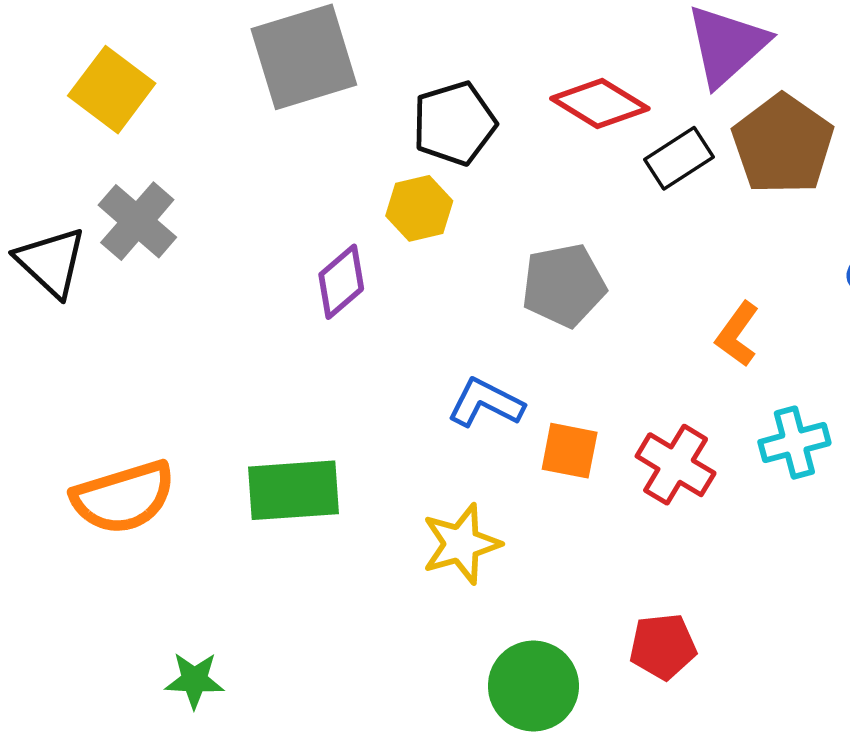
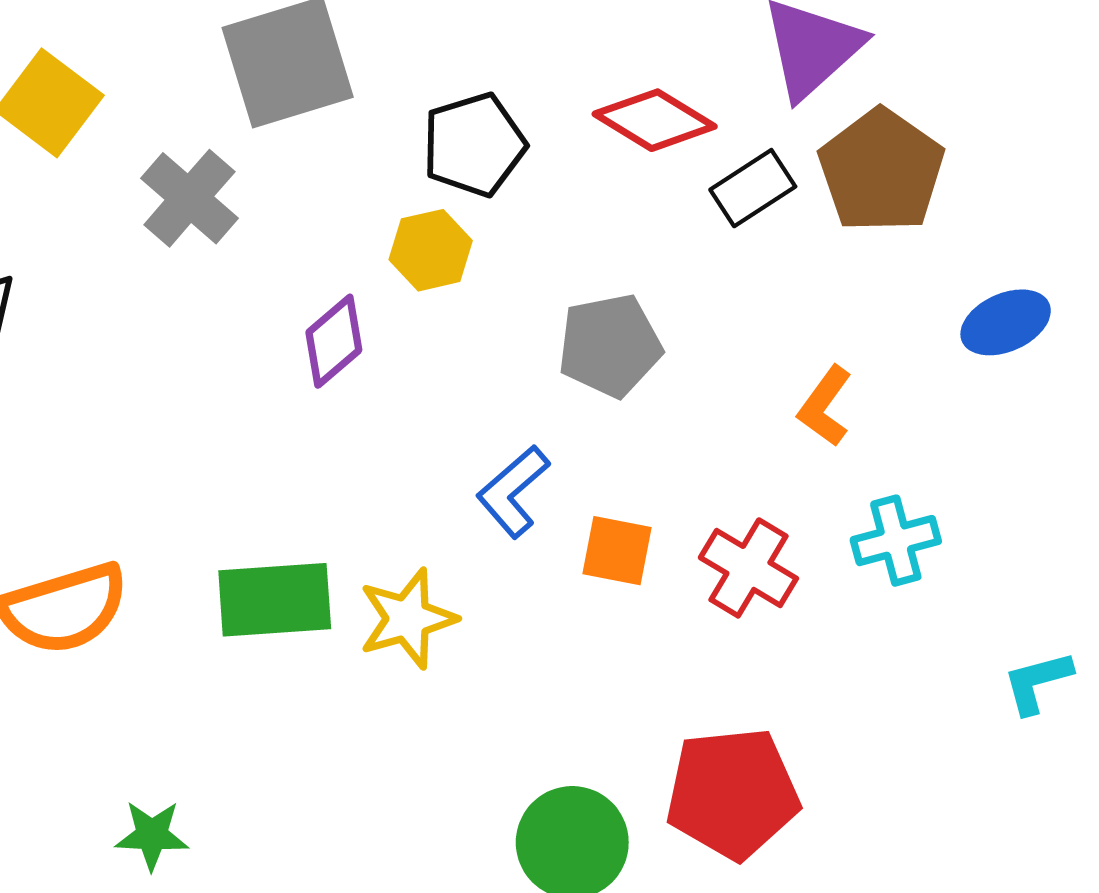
gray cross: (137, 221) -> (189, 198), moved
blue L-shape: (486, 403) -> (513, 491), turned -68
yellow star: (461, 544) -> (408, 619), moved
red pentagon: (663, 646) -> (733, 793), size x1.6

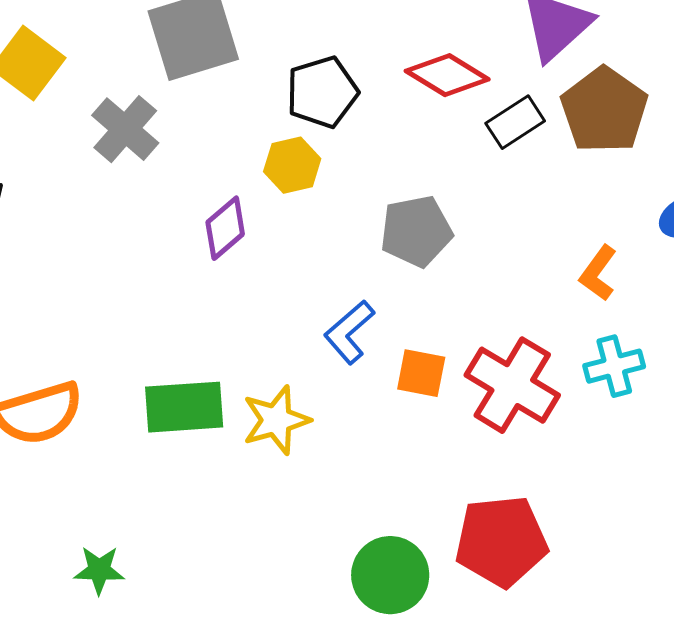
orange L-shape: (825, 406) -> (598, 273), moved
red cross: (748, 568) -> (512, 385), size x1.4

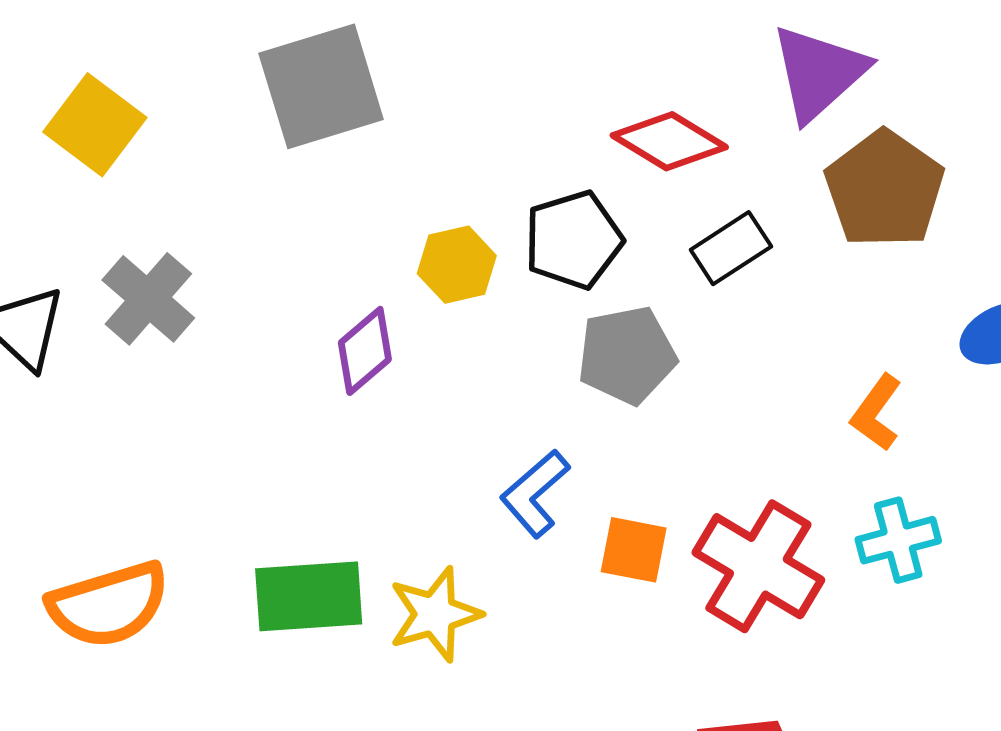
black pentagon: (322, 92) -> (573, 240), moved
black rectangle: (515, 122) -> (731, 248), moved
gray cross: (125, 129) -> (148, 299), moved

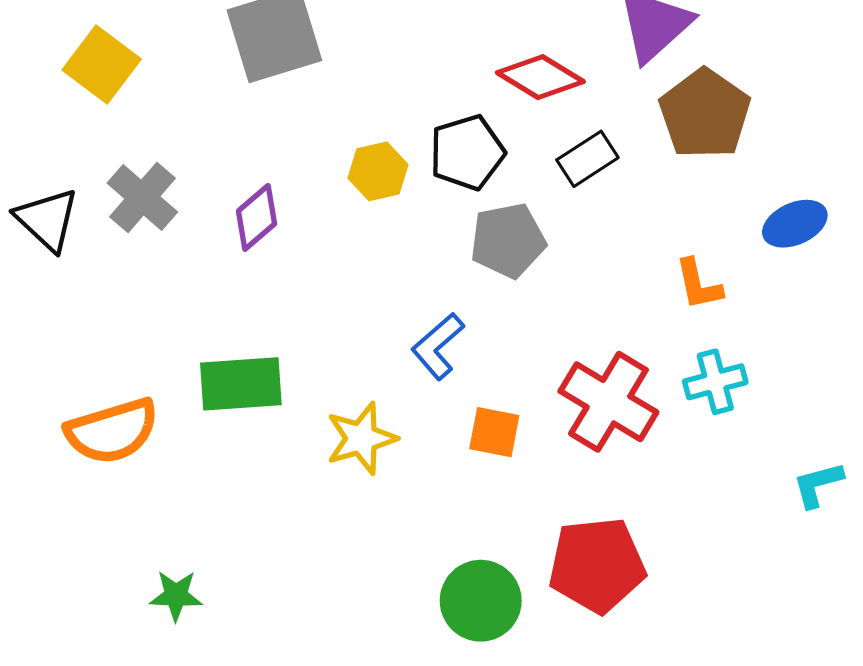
purple diamond: (365, 351) -> (257, 217), moved
orange L-shape: (876, 413) -> (698, 284), turned -48
orange square: (634, 550) -> (494, 432), moved
green rectangle: (309, 596) -> (241, 384), moved

